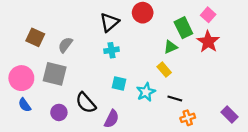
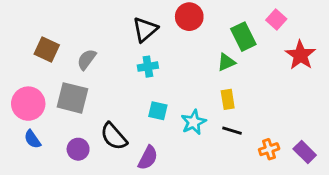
red star: (208, 42) -> (300, 55), moved
yellow rectangle: (164, 70) -> (228, 99), moved, turned 32
orange cross: (188, 118) -> (269, 149), moved

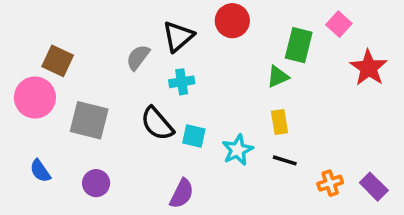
green rectangle: (243, 37) -> (299, 45), turned 40
gray semicircle: (87, 59) -> (138, 57), moved
pink circle: (28, 104) -> (35, 98), moved
black semicircle: (114, 136) -> (157, 124), moved

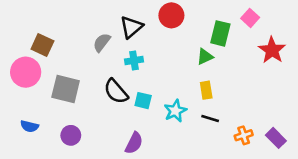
blue semicircle: (40, 171) -> (30, 126), turned -42

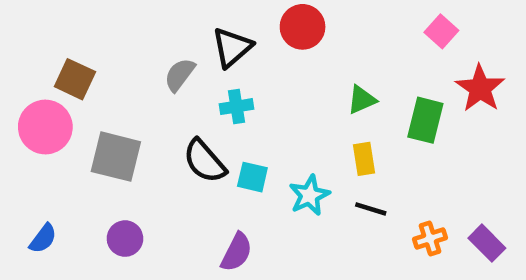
green rectangle: (220, 33) -> (425, 120), moved
blue semicircle: (30, 126) -> (43, 239), moved, turned -66

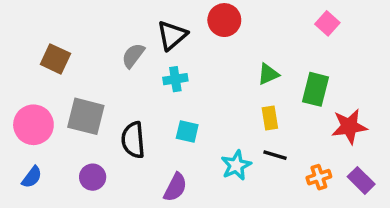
red star: (480, 88) -> (349, 126), moved, turned 30
pink circle: (45, 127) -> (33, 125), moved
black semicircle: (205, 161) -> (133, 140), moved, turned 36
cyan star: (309, 195) -> (236, 165), moved

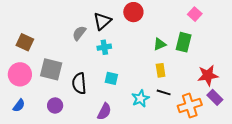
brown square: (55, 59) -> (25, 42), moved
green rectangle: (316, 89) -> (184, 42), moved
orange cross: (319, 177) -> (190, 105), size x1.6
purple rectangle: (361, 180) -> (215, 97), moved

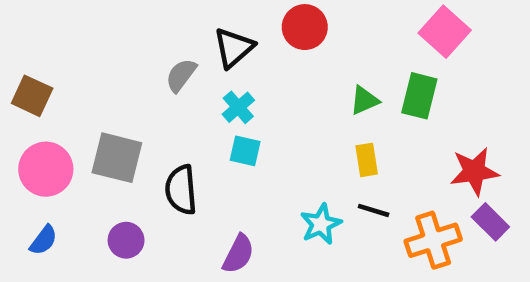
pink square: (195, 14) -> (445, 32), size x1.5
brown square: (25, 42) -> (32, 96), moved
cyan cross: (104, 47) -> (238, 107), turned -32
cyan square: (111, 78) -> (245, 151), moved

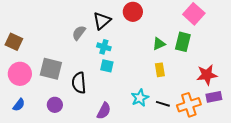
cyan cross: (238, 107) -> (104, 47), turned -32
black line: (374, 210) -> (163, 104), moved
purple rectangle: (490, 222) -> (214, 97), turned -56

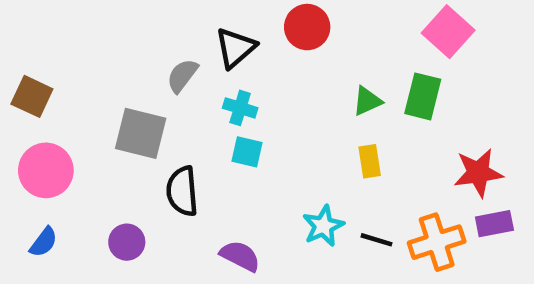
gray square: (51, 69) -> (141, 133), moved
purple semicircle: (104, 111) -> (240, 256), turned -90

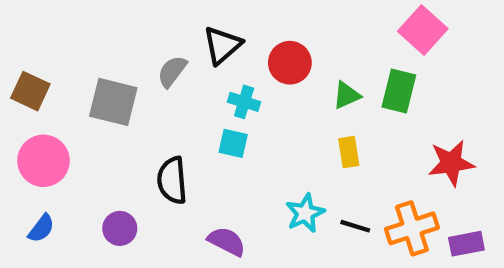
red circle: (307, 27) -> (290, 63), moved
cyan cross: (240, 108) -> (244, 102), moved
gray square: (141, 133) -> (113, 102), moved
purple rectangle: (494, 224) -> (466, 244), moved

